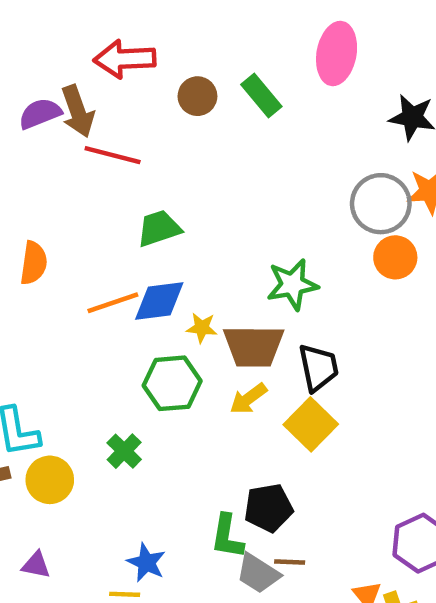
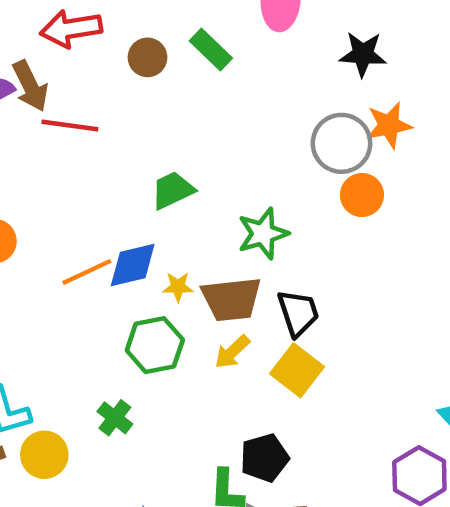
green trapezoid: (159, 228) -> (173, 190), moved

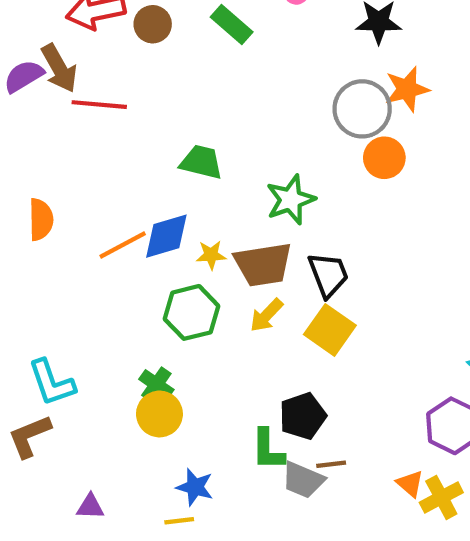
brown circle: (147, 57) -> (153, 24), moved
green trapezoid: (173, 190) -> (201, 162), turned 42
yellow circle: (44, 455) -> (159, 414), moved

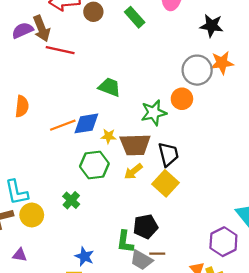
orange circle: (384, 158) -> (182, 99), moved
yellow circle: (159, 414) -> (32, 215), moved
purple triangle: (90, 507) -> (20, 255), moved

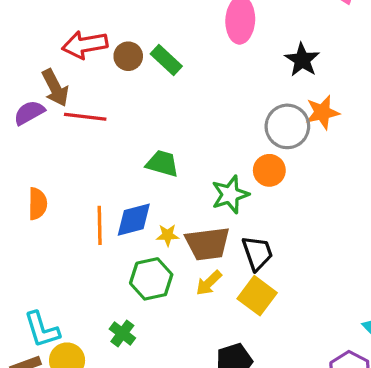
green rectangle: (135, 17) -> (166, 60), moved
black star: (212, 26) -> (302, 60), turned 30
purple semicircle: (23, 30) -> (29, 113), moved
orange line: (63, 125) -> (100, 225), turned -65

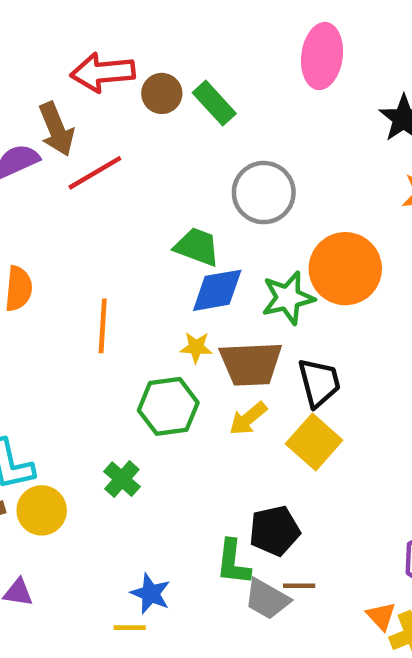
red line: (85, 117) -> (95, 173), turned -42
gray circle: (287, 126) -> (264, 193), moved
orange circle: (269, 170) -> (345, 269), size x1.6
blue diamond: (134, 220) -> (217, 290), moved

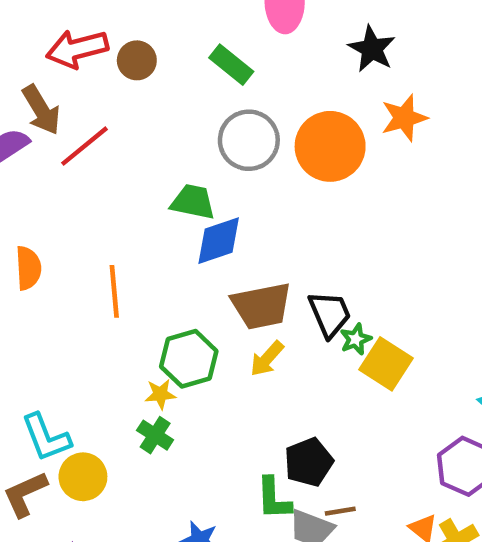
green rectangle: (214, 103) -> (231, 65), moved
orange circle: (345, 269) -> (330, 146), moved
green star: (288, 298) -> (356, 339), moved, size x0.6
yellow star: (196, 347) -> (160, 394), moved
yellow square: (314, 442) -> (386, 364), moved

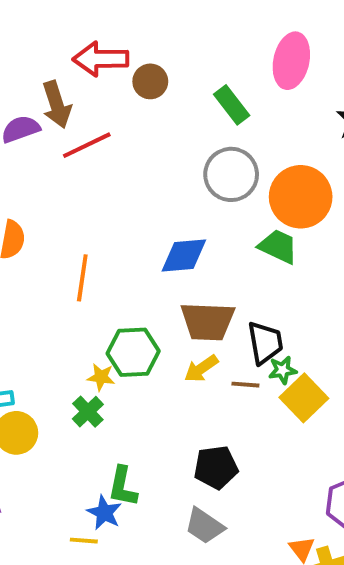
green trapezoid: (193, 202) -> (278, 246), moved
green L-shape: (274, 498) -> (123, 486), moved
brown line: (340, 511) -> (245, 385), moved

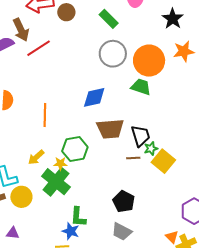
yellow arrow: (201, 368) -> (36, 157), moved
green cross: (88, 412) -> (56, 182), size x1.8
black pentagon: (216, 467) -> (124, 201), turned -30

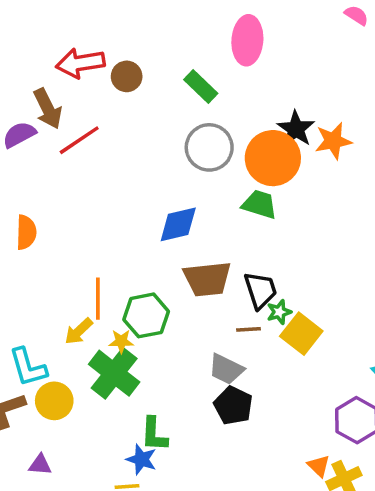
black star: (173, 19) -> (296, 129), moved
orange line: (45, 115) -> (98, 299), moved
gray trapezoid: (122, 232) -> (226, 369), moved

